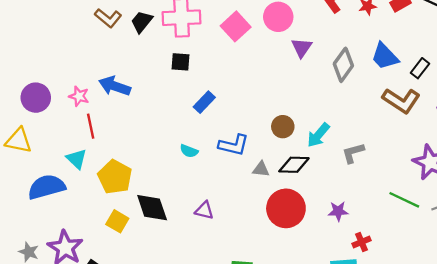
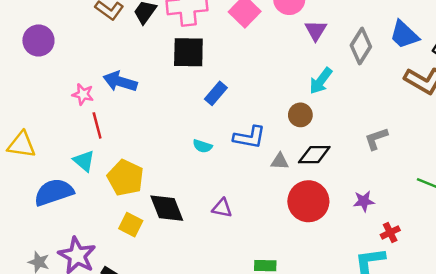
black square: (181, 62) -> (188, 52), size x1.6
purple circle: (36, 98) -> (38, 40), moved
cyan arrow: (318, 135) -> (321, 81), moved

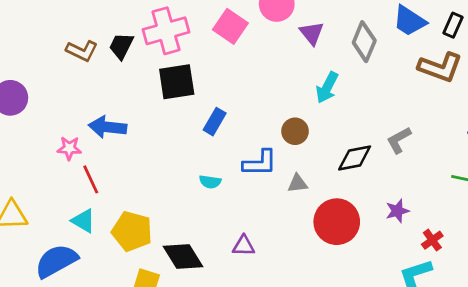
brown circle: (300, 115) -> (295, 131), moved
black diamond: (314, 155) -> (355, 158), moved

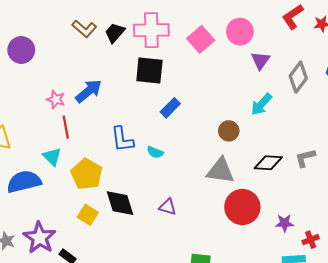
blue arrow: (108, 127) -> (89, 91), turned 120
blue L-shape: (260, 163) -> (122, 139), moved, turned 68
gray triangle: (298, 183) -> (220, 171), size x1.8
purple star: (397, 211) -> (285, 223), moved

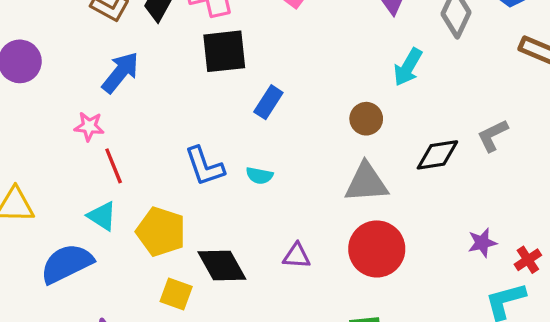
blue arrow: (89, 91) -> (120, 73), moved
red circle: (242, 207) -> (377, 249), moved

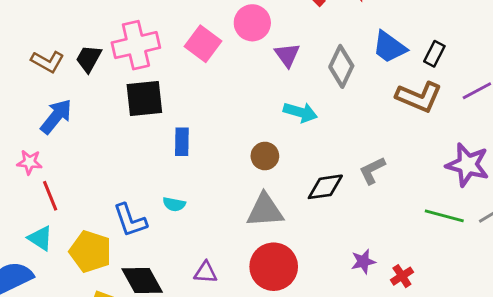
cyan arrow: (408, 67) -> (300, 112), turned -104
blue rectangle: (268, 102) -> (182, 142), turned -32
blue L-shape: (205, 166) -> (130, 220), moved

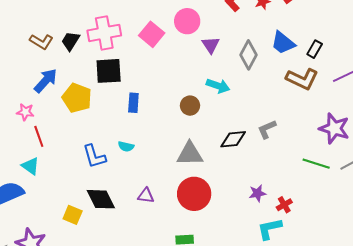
brown circle: (265, 156) -> (190, 106), moved
yellow pentagon: (90, 252) -> (77, 98), moved

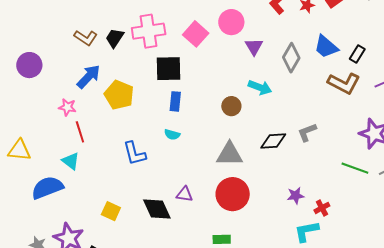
black square: (109, 71) -> (168, 69), moved
cyan semicircle: (126, 146) -> (172, 135), moved
black diamond: (101, 199) -> (157, 209), moved

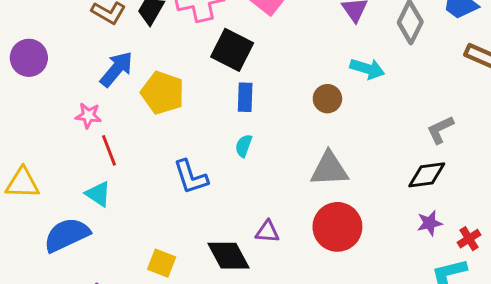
black square: (168, 69) -> (232, 50), turned 32
cyan semicircle: (172, 135) -> (244, 146), turned 98
black diamond: (273, 141) -> (427, 175), moved

